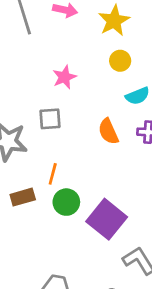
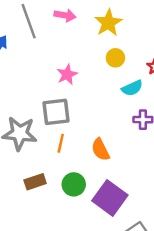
gray square: (50, 119) -> (56, 112), size x1.4
orange semicircle: (108, 131) -> (100, 150), moved
orange line: (53, 174) -> (61, 143), moved

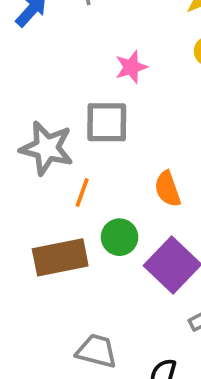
orange line: (61, 143) -> (82, 192), moved
brown rectangle: (35, 182) -> (60, 257), moved, size x1.6

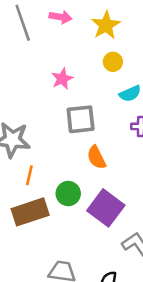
gray square: (107, 122) -> (81, 119), moved
orange line: (82, 192) -> (29, 175), moved

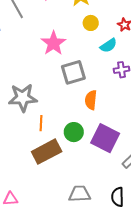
pink star: (62, 79) -> (53, 43), size x1.4
orange semicircle: (96, 157) -> (91, 100), turned 42

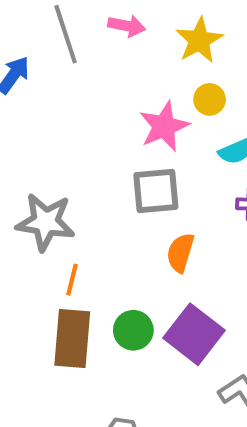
pink star: (53, 43) -> (164, 126), moved
green circle: (74, 132) -> (133, 330), moved
brown rectangle: (47, 152) -> (72, 338), turned -68

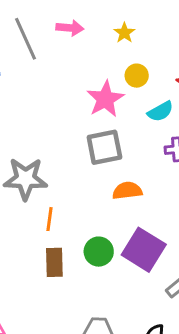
yellow star: (199, 40) -> (124, 33), size x0.6
orange semicircle: (180, 253) -> (127, 191), turned 72
brown rectangle: (72, 338) -> (54, 262), size x0.7

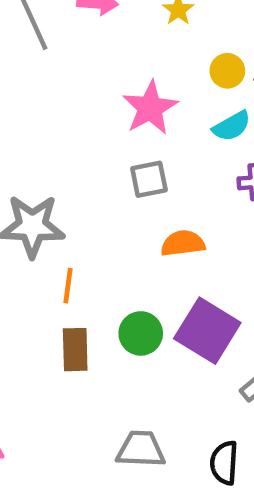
yellow circle: (137, 76) -> (227, 71), moved
gray square: (104, 147) -> (149, 179), size x0.7

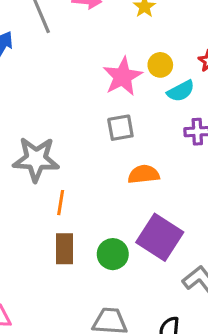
yellow circle: (227, 71) -> (160, 65), moved
green circle: (141, 333) -> (113, 254), moved

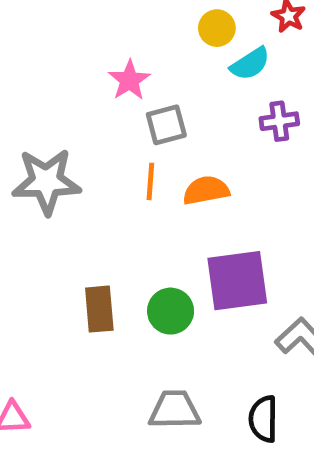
pink star: (123, 76) -> (129, 80), moved, size x0.7
orange line: (61, 203) -> (150, 181), moved
purple square: (160, 237) -> (237, 281), turned -36

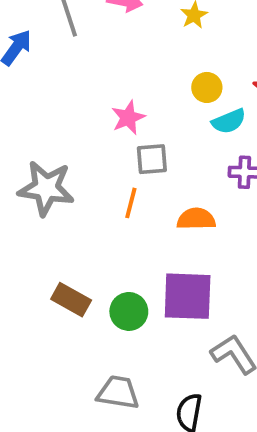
orange semicircle: (206, 190) -> (196, 219), moved
brown rectangle: (99, 309) -> (71, 300), turned -66

